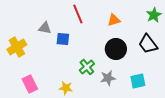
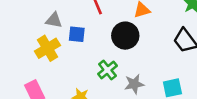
yellow cross: (17, 47) -> (47, 48), moved
black circle: (116, 49) -> (125, 36), moved

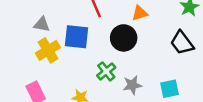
gray triangle: (54, 20) -> (42, 24), moved
blue square: (77, 34) -> (77, 37), size x1.5

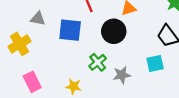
yellow cross: (48, 50) -> (20, 44), moved
cyan square: (170, 89) -> (155, 63), moved

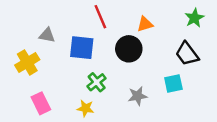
green cross: (98, 62) -> (97, 82), moved

